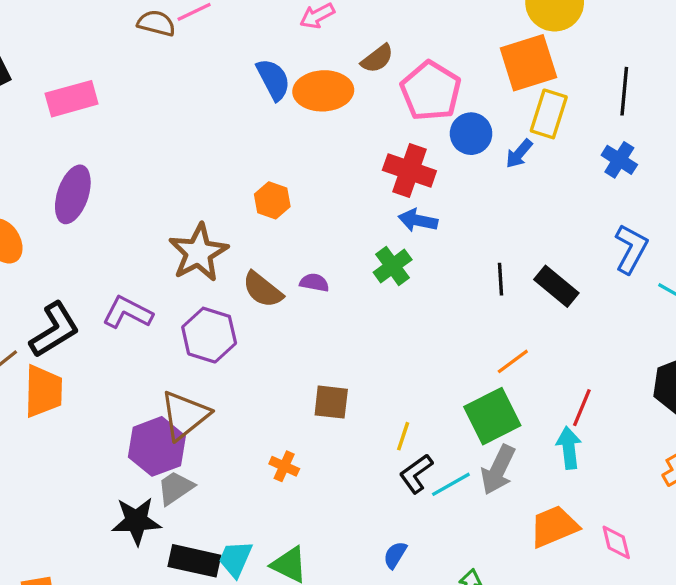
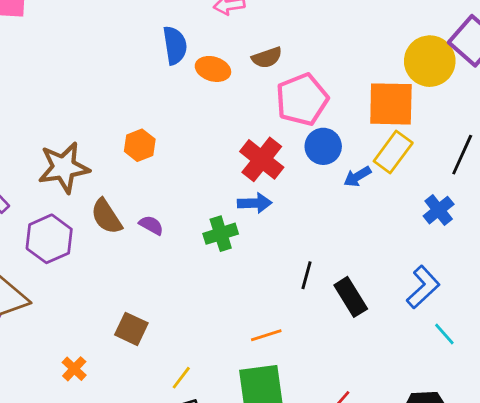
orange ellipse: (323, 91) -> (213, 69), size x0.7
blue arrow: (418, 220) -> (255, 203), turned 148
orange line: (513, 361) -> (266, 335), moved

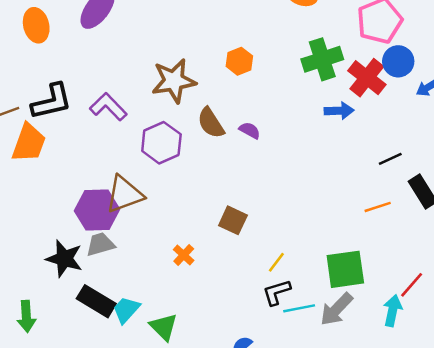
red cross: (262, 159) -> (367, 78), moved
green cross: (221, 234) -> (322, 59), moved, size x1.4
black line: (306, 275) -> (390, 159), moved, turned 50
orange line: (266, 335) -> (378, 207), moved

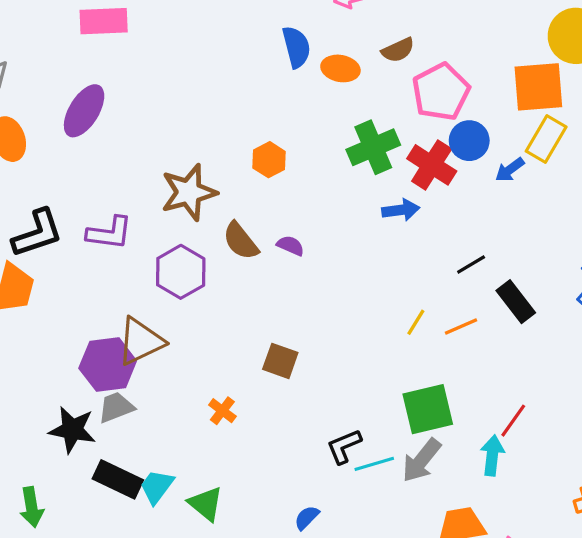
purple L-shape: (108, 107) -> (109, 233), turned 147
yellow line: (276, 262) -> (416, 322), moved

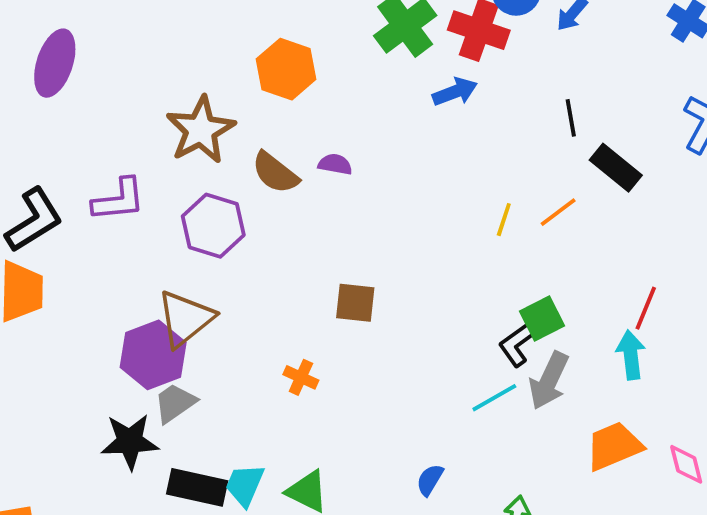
orange hexagon: (269, 160) -> (286, 69), size x1.4
black line: (471, 264) -> (571, 118), moved, turned -56
green square: (428, 409) -> (542, 318), size x0.7
black L-shape: (344, 446) -> (518, 344), moved

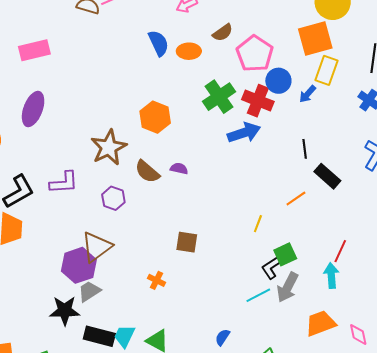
blue arrow: (455, 92) -> (244, 133), size x1.4
yellow line: (504, 220) -> (258, 224), moved
purple hexagon: (213, 226) -> (113, 198), size x0.7

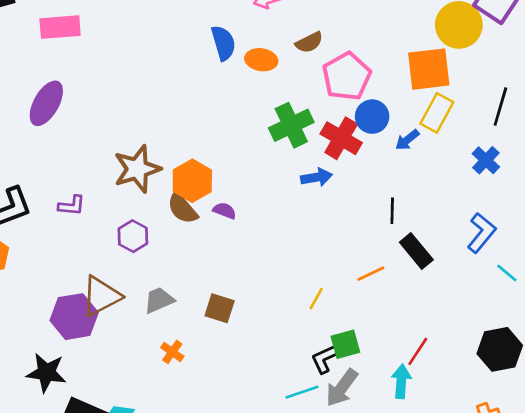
orange hexagon: (155, 117) -> (192, 181), moved
blue arrow: (244, 133) -> (316, 177), size x0.7
purple L-shape: (64, 183) -> (72, 206), size x0.7
gray trapezoid: (89, 291) -> (159, 300), moved

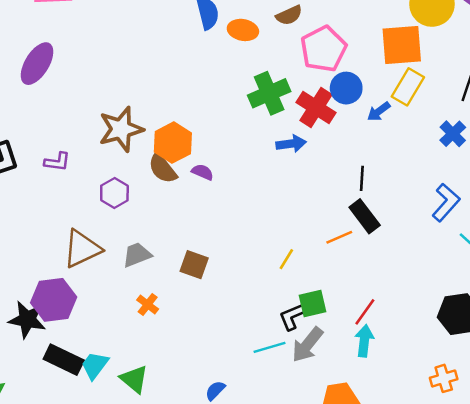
black rectangle: (416, 251) -> (365, 216), moved
purple hexagon: (74, 317) -> (54, 300), moved
red line: (418, 351) -> (365, 312), moved

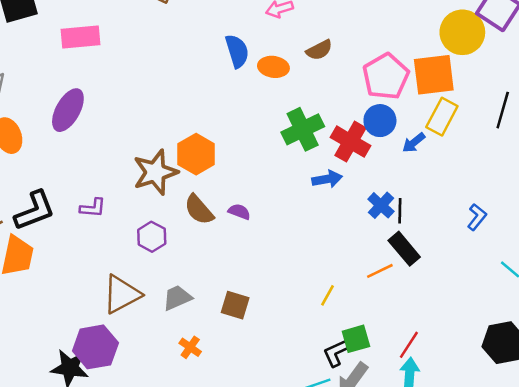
pink pentagon: (323, 49) -> (386, 76), moved
blue cross: (453, 134) -> (381, 205), moved
orange hexagon: (173, 143) -> (196, 154), moved
blue L-shape: (446, 203) -> (477, 217), moved, size x0.7

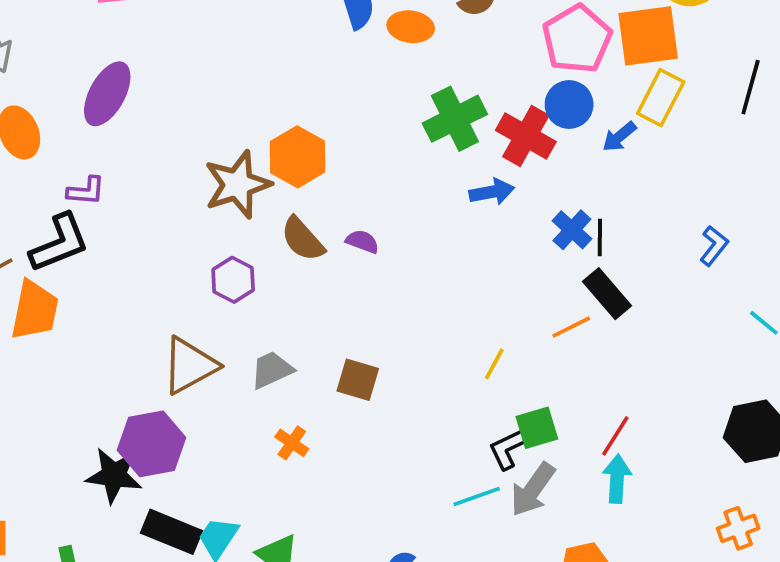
purple L-shape: (93, 208) -> (86, 191), moved

